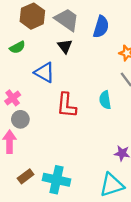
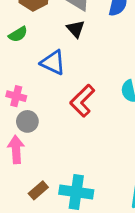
pink cross: (13, 98) -> (16, 96), turned -35
red L-shape: (66, 105) -> (82, 101), turned 44

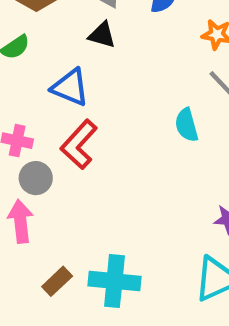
black triangle: (76, 29) -> (102, 35), turned -30
red L-shape: (82, 101) -> (79, 144), moved

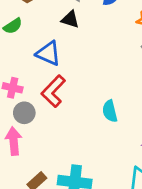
cyan semicircle: (187, 125) -> (110, 111), moved

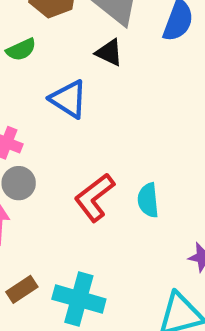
red L-shape: (53, 91) -> (94, 197), moved

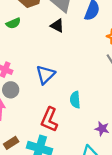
blue triangle: (69, 99) -> (45, 75), moved, turned 42
red L-shape: (94, 197) -> (49, 120), moved, turned -30

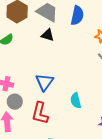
red L-shape: (49, 120) -> (40, 113), moved

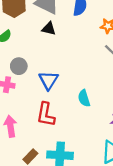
gray circle: (15, 102) -> (19, 66), moved

